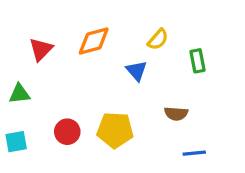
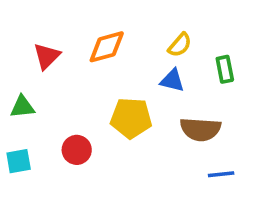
blue triangle: (137, 71) -> (172, 81), moved, turned -35
brown semicircle: (176, 114) -> (200, 129), size x1.5
yellow pentagon: (115, 130) -> (131, 118), moved

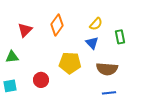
orange diamond: (107, 47) -> (57, 25), turned -40
blue triangle: (172, 81) -> (92, 43), turned 32
blue line: (221, 174) -> (109, 93), moved

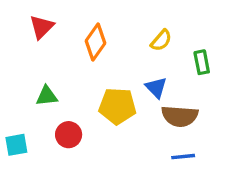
red triangle: (25, 30) -> (42, 27), moved
blue triangle: (92, 43) -> (156, 88), moved
green triangle: (12, 57) -> (47, 96), moved

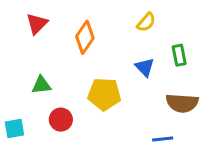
yellow semicircle: (161, 40) -> (146, 22), moved
blue triangle: (156, 88) -> (145, 67), moved
brown semicircle: (180, 116) -> (182, 103), moved

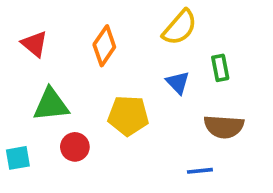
yellow semicircle: (146, 22) -> (180, 27), size x1.5
red triangle: (37, 24) -> (34, 44), moved, turned -35
green triangle: (41, 85) -> (51, 105), size x1.5

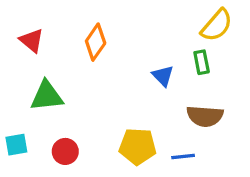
yellow semicircle: (180, 27) -> (217, 25), moved
yellow pentagon: (128, 116) -> (138, 146), moved
red circle: (75, 147) -> (65, 151), moved

